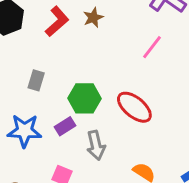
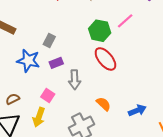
gray rectangle: (36, 80) -> (49, 40), moved
green hexagon: (85, 98) -> (100, 31), moved

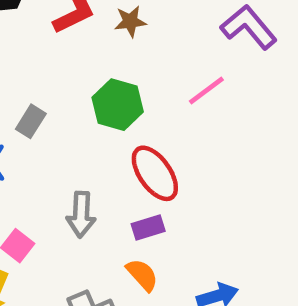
green hexagon: (100, 31) -> (118, 105), moved
purple rectangle: (56, 63) -> (148, 227), moved

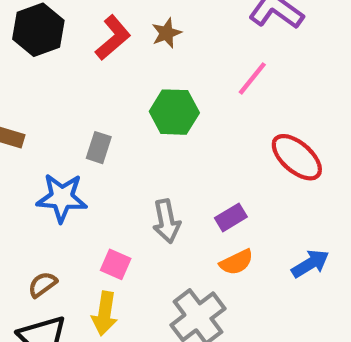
red ellipse: (155, 173) -> (297, 157), moved
orange semicircle: (142, 275) -> (237, 262), turned 120

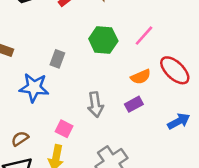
pink line: (252, 78) -> (144, 36), moved
orange semicircle: (237, 262) -> (141, 77), moved
blue arrow: (310, 264) -> (179, 121), moved

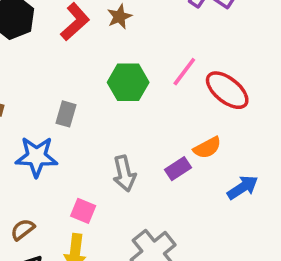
red ellipse: (175, 70) -> (227, 90), moved
orange semicircle: (141, 77) -> (207, 148), moved

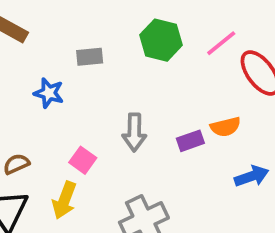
gray rectangle: (66, 114) -> (90, 57), turned 55
blue star: (36, 157) -> (49, 93), size x0.7

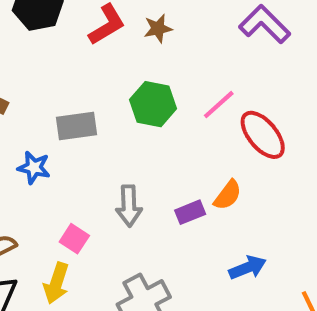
gray rectangle: (90, 57) -> (76, 126), size x1.4
orange semicircle: (226, 127) -> (228, 195), turned -36
blue arrow: (252, 176) -> (248, 268), moved

